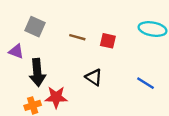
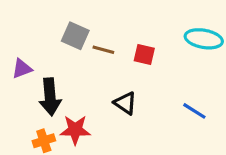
gray square: (35, 27) -> (75, 36), moved
purple triangle: (16, 51) -> (22, 69), turned -42

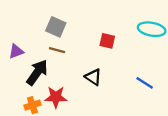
brown line: (103, 50) -> (57, 50), moved
black arrow: (50, 97) -> (37, 72), turned -140

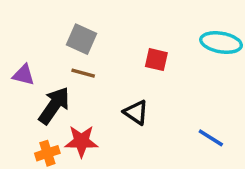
purple triangle: (16, 51) -> (24, 75), turned 35
blue line: (145, 83) -> (211, 138), moved

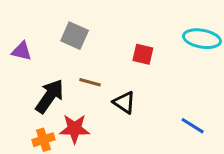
brown line: (83, 73) -> (90, 82), moved
purple triangle: (24, 75) -> (22, 51), moved

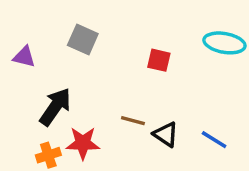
brown line: (90, 82) -> (133, 121), moved
black triangle: (124, 102) -> (166, 134), moved

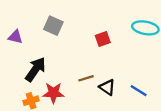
red square: (159, 60) -> (103, 39), turned -32
brown line: (133, 121) -> (86, 78), turned -32

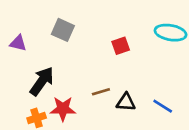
black triangle: (107, 87) -> (126, 102), turned -30

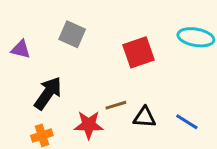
red square: (121, 46) -> (139, 52), size x1.5
red star: (63, 109) -> (89, 125), moved

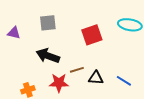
gray square: (72, 34) -> (48, 23), turned -30
black arrow: (48, 93) -> (48, 56), moved, turned -105

